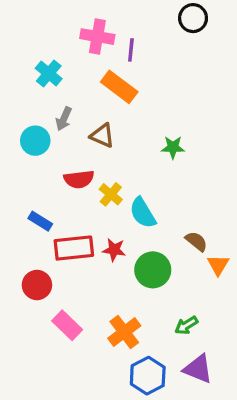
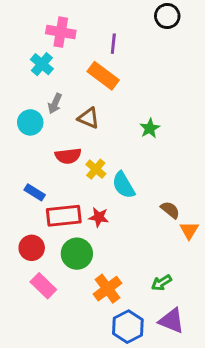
pink cross: (97, 37) -> (61, 32), moved
green star: (173, 147) -> (150, 128), turned -30
green circle: (153, 270) -> (77, 254), moved
pink rectangle: (67, 325) -> (43, 286), moved

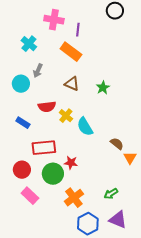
pink cross: (61, 32) -> (54, 20), moved
brown triangle: (89, 118) -> (72, 84), moved
blue rectangle: (35, 192) -> (23, 123), moved
red star: (99, 217) -> (71, 163), moved

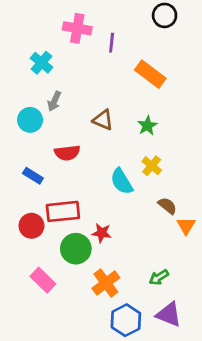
orange rectangle: (71, 52) -> (150, 74), moved
yellow cross: (66, 116) -> (152, 166), moved
red circle: (22, 170) -> (31, 226), moved

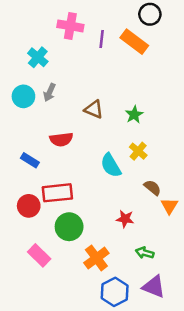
orange rectangle: (150, 74) -> (134, 42), moved
cyan circle: (30, 120) -> (23, 96), moved
red star: (102, 233) -> (125, 219), moved
green arrow: (159, 277) -> (145, 253), turned 48

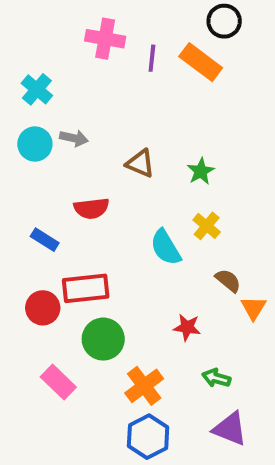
cyan cross: (38, 57) -> (37, 89), moved
gray arrow: (50, 92) -> (74, 138), turned -102
blue hexagon: (115, 292) -> (148, 437), moved

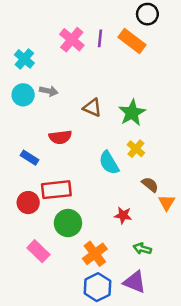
pink cross: (105, 39) -> (72, 40), moved, turned 30
green star: (201, 171) -> (132, 113), size x1.5
purple triangle: (230, 429) -> (135, 282), moved

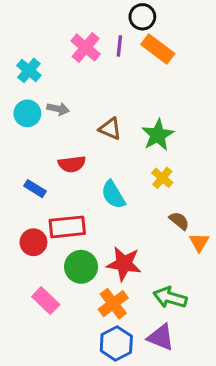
black circle: (147, 14) -> (142, 17), moved
cyan semicircle: (109, 163) -> (113, 195), moved
red star: (123, 215) -> (124, 264), moved, size x1.6
green arrow: (142, 249) -> (170, 297), size x1.5

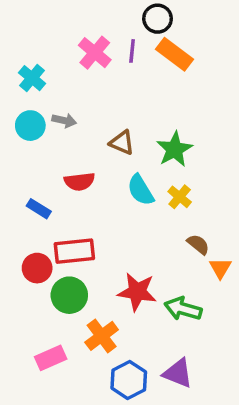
cyan semicircle: (113, 195) -> (141, 190), moved
green circle: (81, 267) -> (69, 295), moved
green arrow: (170, 297) -> (183, 309), moved
pink rectangle: (46, 301) -> (51, 358), moved, turned -68
orange cross: (113, 304) -> (102, 336), moved

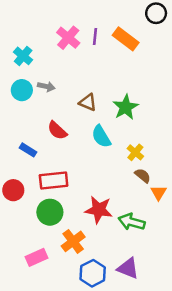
black circle: (158, 19) -> (156, 13), moved
red semicircle: (79, 182) -> (57, 130), turned 50
yellow cross: (180, 197) -> (135, 152), moved
red circle: (37, 268) -> (13, 190), moved

